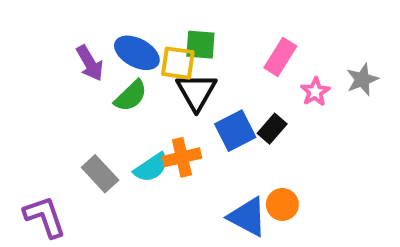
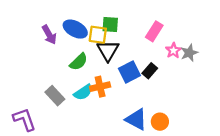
gray star: (362, 79) -> (189, 53), moved
green semicircle: (131, 96) -> (79, 62), moved
orange circle: (282, 204) -> (160, 122), moved

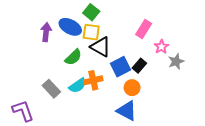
green square: (110, 25) -> (91, 12), moved, turned 35
purple arrow: (49, 35) -> (46, 32), turned -144
black triangle: (108, 51) -> (101, 47), turned -30
gray star: (189, 53) -> (176, 61), moved
orange circle: (160, 122) -> (132, 88), moved

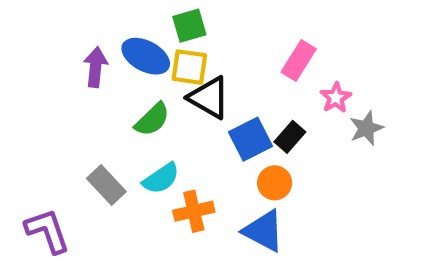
green square: (91, 12) -> (189, 26), turned 35
orange cross: (93, 80) -> (194, 211), moved

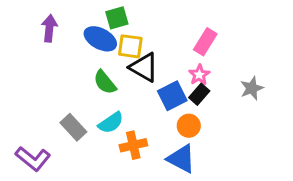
green square: (189, 26) -> (117, 18), moved
purple arrow: (95, 67) -> (49, 28), moved
pink star: (336, 98) -> (199, 75), moved
green semicircle: (152, 119) -> (105, 82), turned 95
purple L-shape: (47, 231) -> (33, 159), turned 148

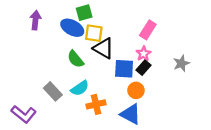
blue square: (172, 96) -> (124, 69), turned 30

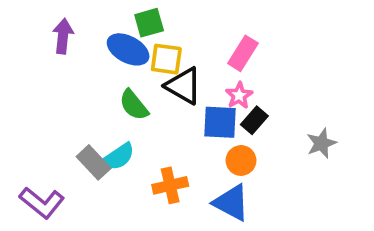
pink rectangle: (148, 30) -> (243, 53), moved
pink star: (144, 54) -> (239, 95), moved
gray star: (181, 63) -> (321, 143), moved
cyan semicircle: (80, 88) -> (118, 157), moved

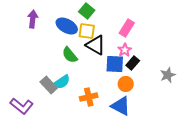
green square: (149, 23) -> (87, 11), moved, turned -35

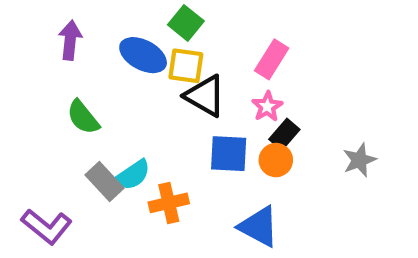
green semicircle: (70, 55) -> (83, 117), moved
blue square: (115, 64) -> (229, 154), moved
orange circle: (126, 84) -> (276, 160), moved
orange cross: (89, 97) -> (169, 203), moved

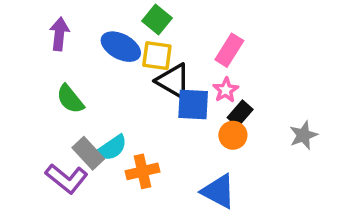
blue square: (229, 154) -> (193, 104), moved
purple L-shape: (47, 226) -> (67, 179), moved

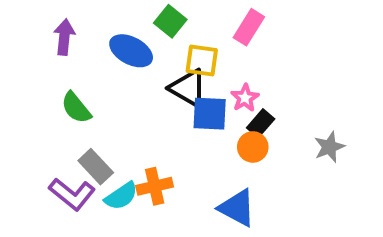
pink rectangle: (229, 50) -> (249, 27), moved
yellow square: (157, 56) -> (202, 61), moved
cyan semicircle: (112, 148) -> (121, 196), moved

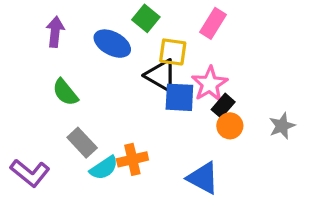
pink star: (245, 98) -> (210, 84), size x1.5
orange circle: (253, 147) -> (230, 126), moved
purple L-shape: (72, 194) -> (30, 173), moved

